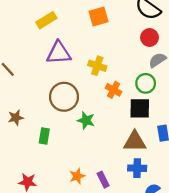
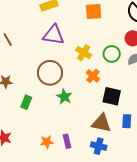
green circle: (146, 83) -> (112, 54), moved
purple rectangle: (103, 180) -> (67, 141), moved

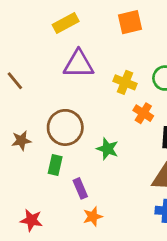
brown circle: (50, 73) -> (65, 127), moved
purple rectangle: (67, 141) -> (80, 188), moved

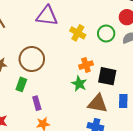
orange cross: (143, 113) -> (86, 65), moved, turned 32
green star: (107, 149) -> (79, 84), moved

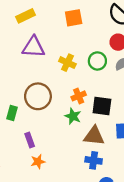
brown circle: (32, 59) -> (38, 96), moved
green rectangle: (21, 84) -> (12, 113), moved

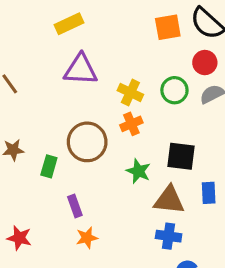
orange square: (74, 18) -> (168, 27), moved
orange cross: (79, 96) -> (131, 124), moved

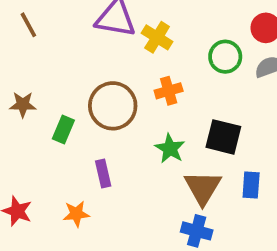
yellow cross: (130, 92) -> (157, 37), moved
brown triangle: (169, 200) -> (203, 188), turned 48
purple rectangle: (75, 206) -> (103, 174), moved
orange star: (87, 238) -> (76, 214), moved

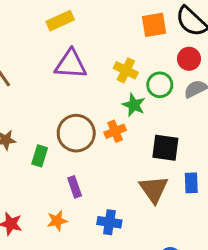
yellow cross: (157, 37) -> (126, 70), moved
orange cross: (169, 91) -> (115, 131), moved
green star: (170, 149) -> (134, 105), moved
blue cross: (197, 231) -> (109, 222), moved

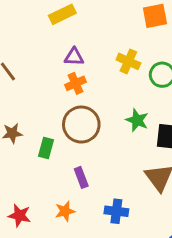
purple triangle: (71, 64) -> (74, 57), size x0.6
green star: (134, 105) -> (137, 120), moved
orange cross: (115, 131) -> (75, 83), moved

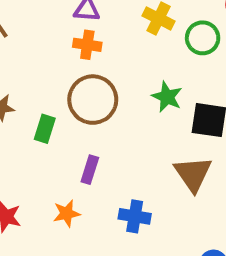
orange cross: (75, 83) -> (87, 45), turned 30
purple rectangle: (81, 177) -> (90, 170), turned 36

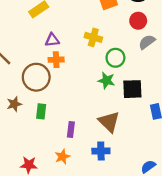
green circle: (203, 38) -> (115, 58), moved
brown circle: (93, 100) -> (36, 77), moved
brown triangle: (193, 174) -> (109, 122), moved

